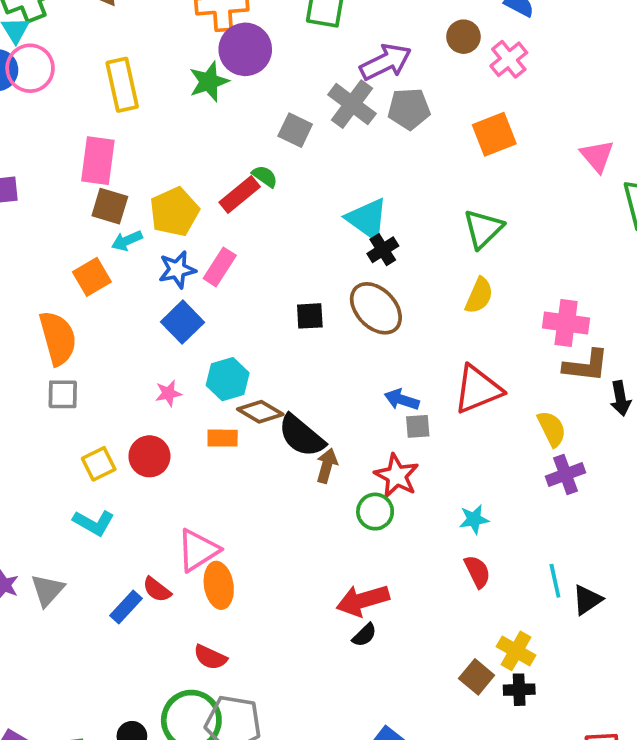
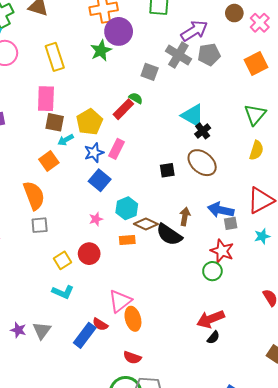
blue arrow: (402, 400) -> (221, 210), size x1.4
brown arrow: (327, 466) -> (185, 216), moved
cyan star: (474, 519) -> (262, 236), moved
blue rectangle: (126, 607) -> (85, 335), size x1.4

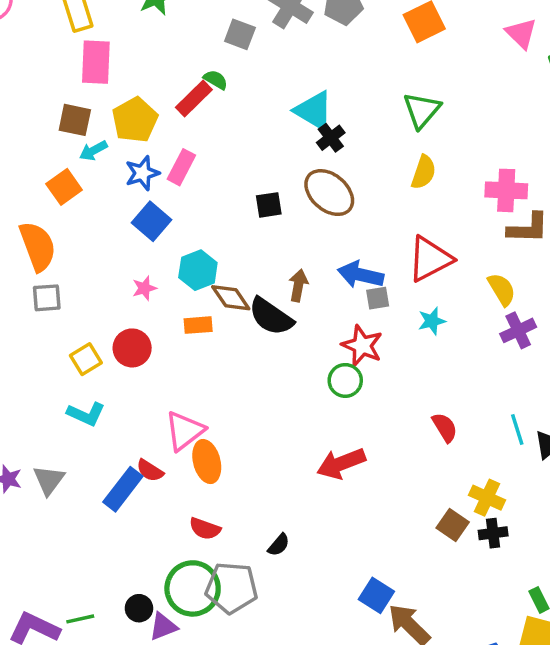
pink rectangle: (46, 99) -> (96, 62), moved
brown diamond: (146, 224) -> (231, 298), turned 30
black semicircle: (213, 338) -> (279, 545), moved

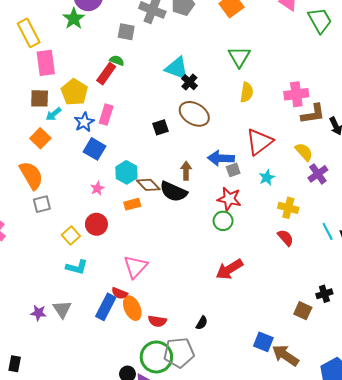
orange ellipse: (207, 462) -> (132, 308), moved
yellow cross: (487, 498) -> (288, 208), moved
brown square: (453, 525) -> (303, 311), moved

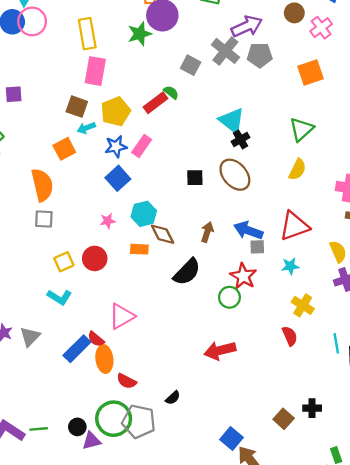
black semicircle: (173, 192) -> (187, 272), moved, turned -88

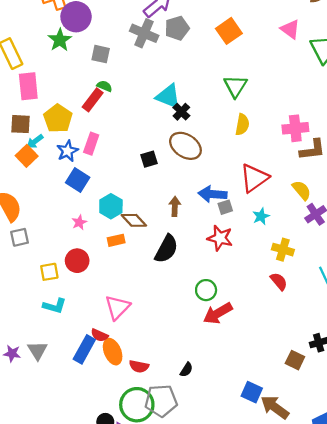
gray square: (191, 65) -> (101, 54), moved
orange square: (64, 149) -> (27, 156), moved
yellow square: (64, 262) -> (49, 272), turned 30
green circle: (229, 297) -> (206, 290), moved

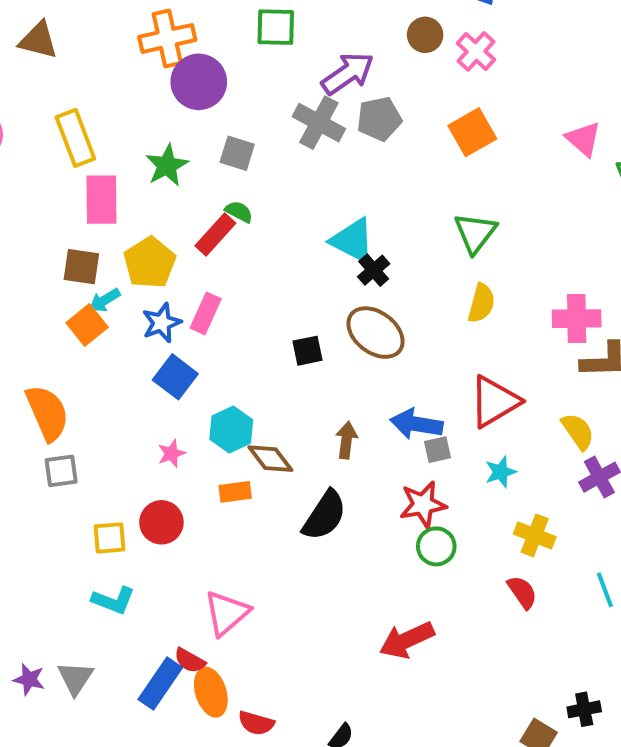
green star: (60, 40) -> (167, 165), moved
red star: (220, 238) -> (423, 504), turned -30
green circle: (206, 290) -> (436, 546), moved

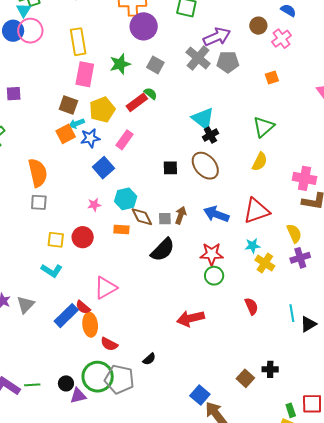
orange square: (472, 132) -> (272, 78), size x0.6
blue star: (162, 323) -> (90, 138), moved
gray square: (437, 450) -> (165, 219), moved
yellow cross: (535, 535) -> (265, 263), moved

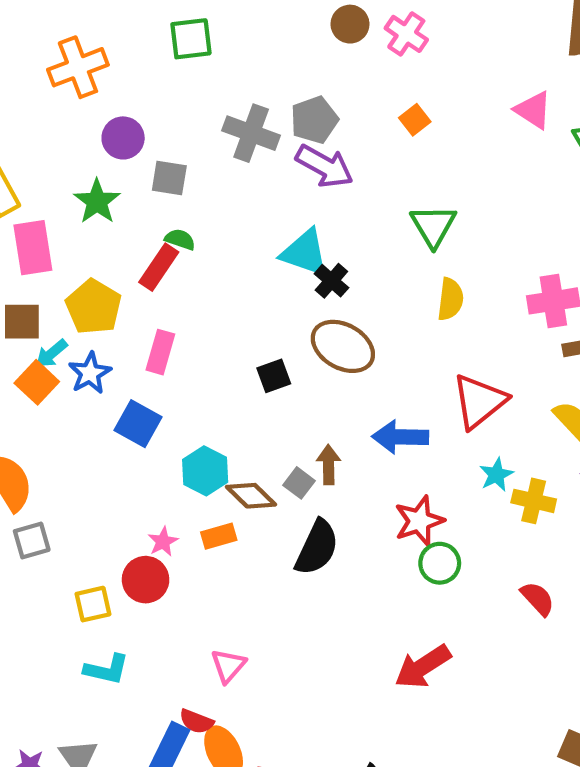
purple circle: (144, 26) -> (123, 138), moved, size x0.7
purple arrow: (217, 37) -> (325, 166), moved, turned 72
pink star: (94, 205) -> (163, 542), moved
gray square: (165, 219) -> (299, 483), turned -32
pink triangle: (105, 288) -> (228, 666), size x0.7

